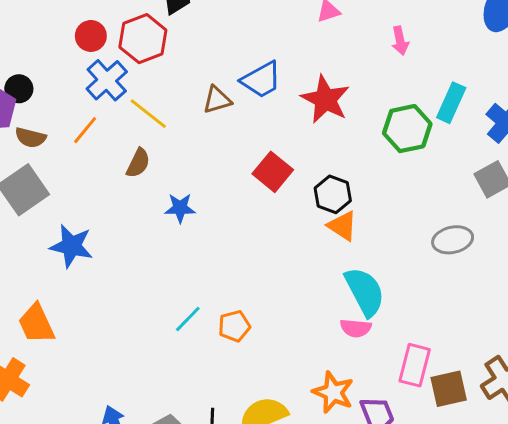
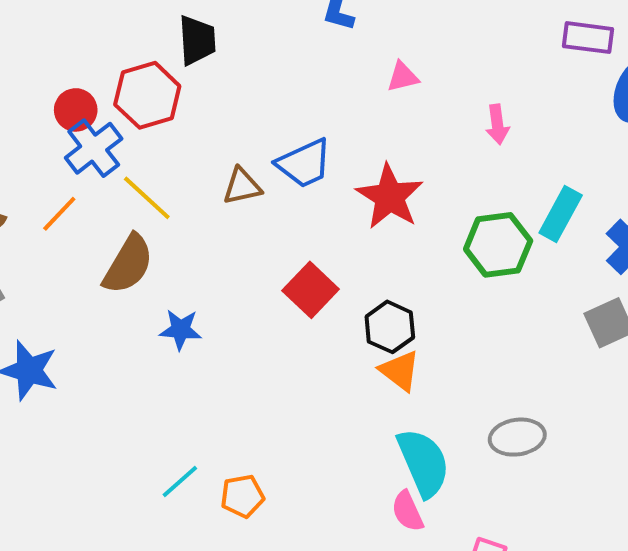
red circle: (91, 36) -> (76, 110), moved
brown semicircle: (138, 163) -> (128, 264), size x1.5
gray ellipse: (453, 240) -> (517, 437), moved
pink semicircle: (356, 328) -> (407, 511), turned 56

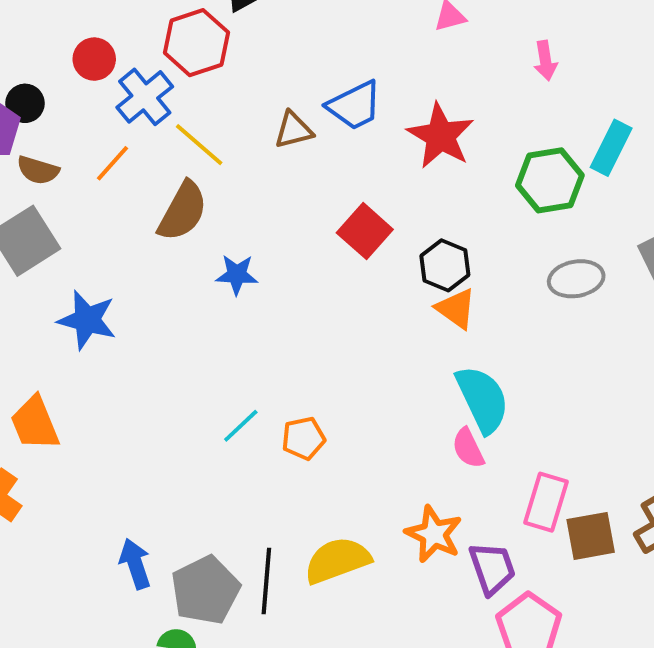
red circle: (76, 110) -> (94, 59), moved
gray ellipse: (517, 437) -> (576, 279), moved

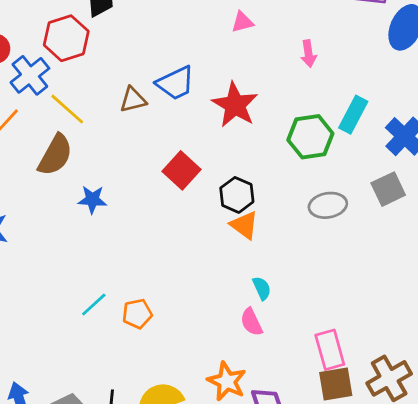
cyan semicircle: (482, 399) -> (262, 288), size x0.5
pink rectangle: (546, 502) -> (330, 350), moved, turned -33

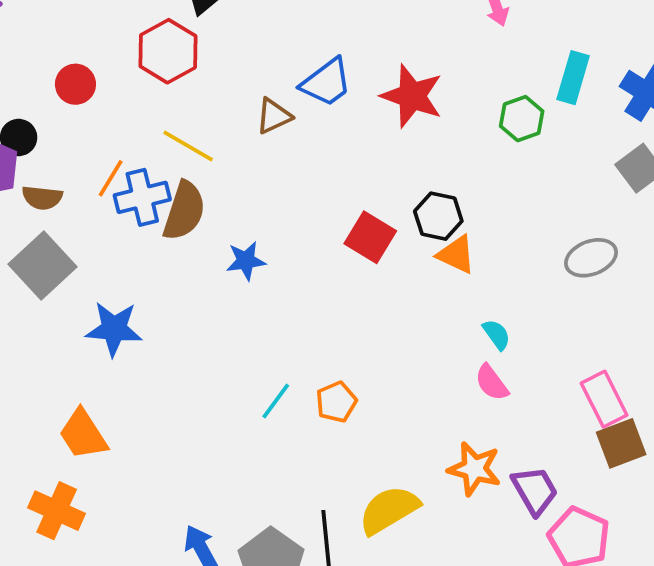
blue cross: (30, 75) -> (142, 197), moved, turned 36
green hexagon: (310, 137) -> (522, 119), size x0.7
red square: (182, 170) -> (370, 237), moved
gray ellipse: (328, 205) -> (591, 258), moved

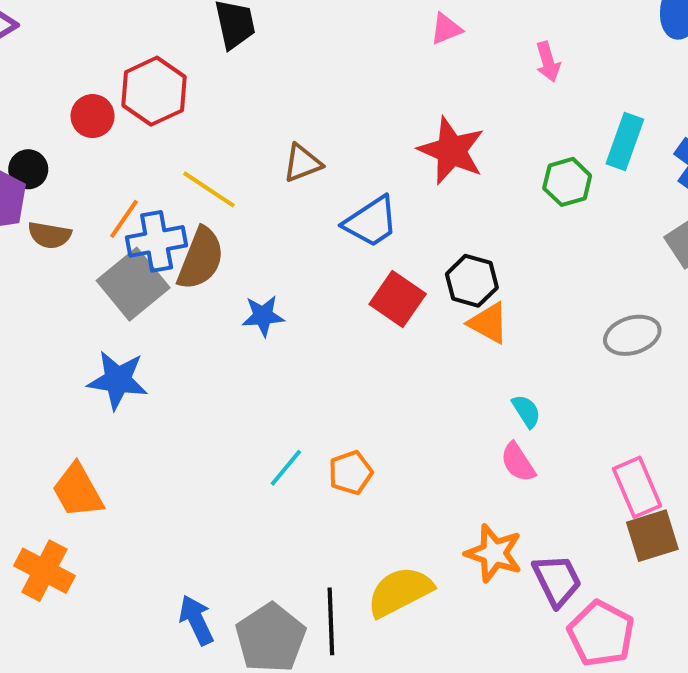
red hexagon: (168, 51) -> (154, 91), moved
blue trapezoid: (326, 82) -> (371, 222), moved
gray square: (43, 266) -> (133, 284), moved

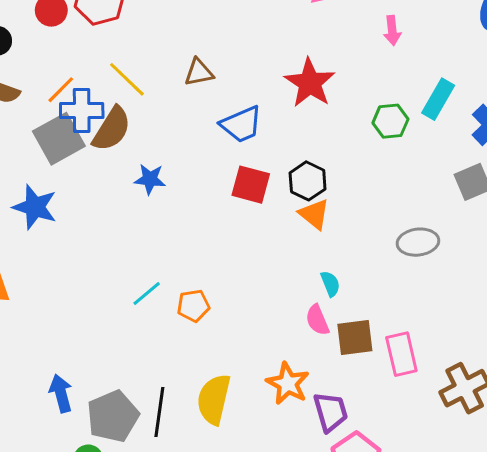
red square: (398, 299) -> (251, 185), turned -30
brown square: (652, 536) -> (355, 337), moved
yellow semicircle: (400, 592) -> (214, 399), turned -60

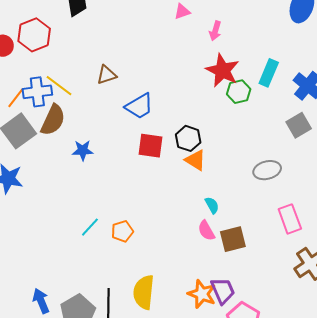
pink arrow: (392, 30) -> (215, 31), moved, turned 30
red star: (310, 83) -> (222, 70), moved
blue cross: (82, 110) -> (37, 92), moved
pink rectangle: (401, 354) -> (290, 219), moved
orange star: (288, 384) -> (202, 294), moved

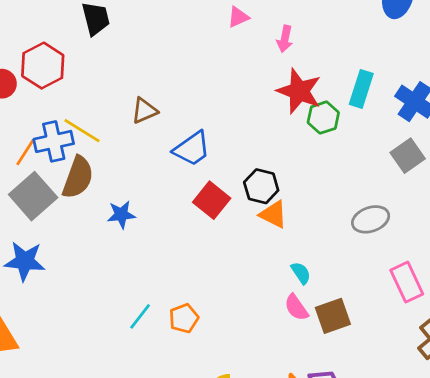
red square: (151, 146) -> (212, 200), turned 36

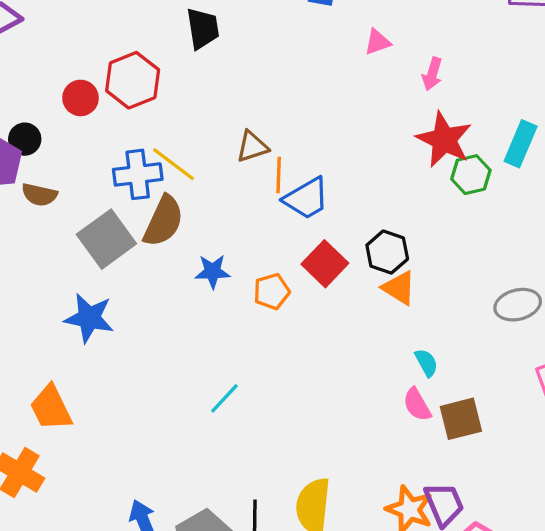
orange line: (25, 152) -> (279, 175), moved, turned -36
orange pentagon: (184, 318) -> (272, 291), moved

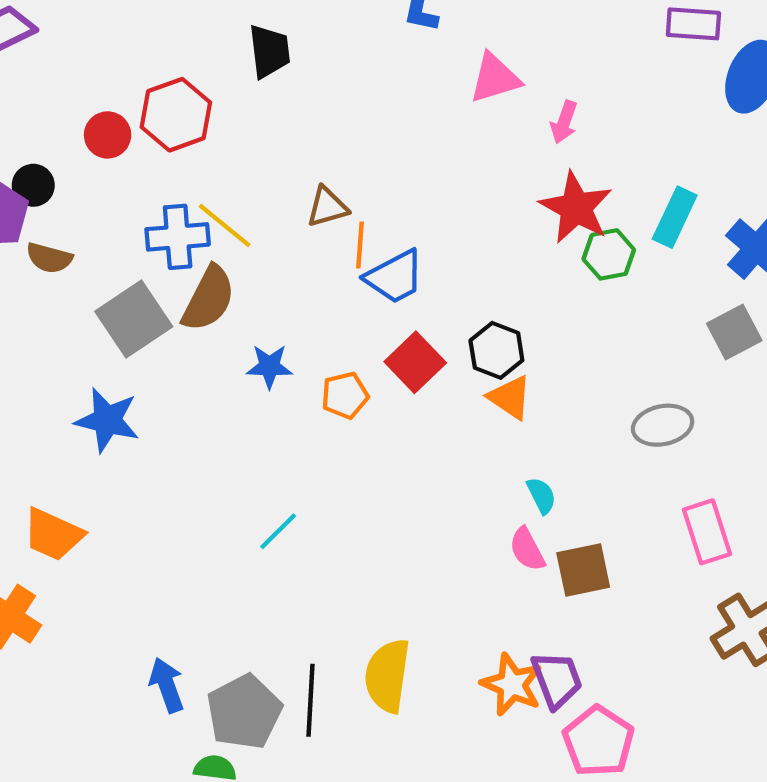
pink triangle: (377, 42) -> (495, 78), size x1.5
orange trapezoid: (51, 408) -> (53, 534), turned -42

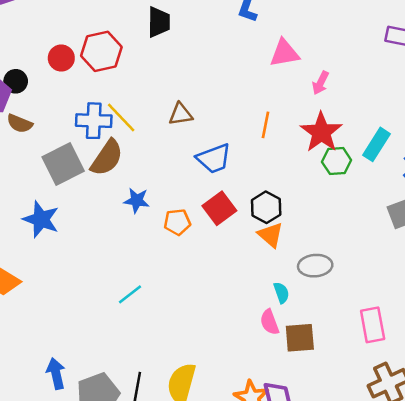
orange line: (360, 245) -> (265, 125), moved
gray ellipse: (663, 425) -> (315, 266), moved

